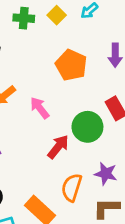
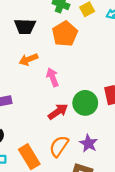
orange pentagon: (71, 65) -> (65, 34), moved

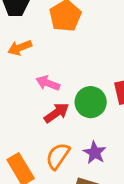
pink arrow: (53, 77) -> (48, 83), moved, turned -48

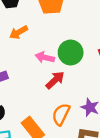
green circle: (91, 102) -> (71, 52), moved

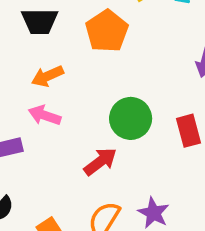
pink arrow: (45, 57) -> (45, 115), moved

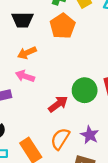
green circle: (131, 118) -> (85, 90), moved

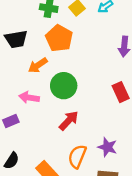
orange arrow: (27, 53) -> (38, 65), moved
green circle: (85, 90) -> (64, 86), moved

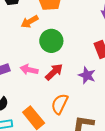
pink arrow: (29, 97) -> (29, 70), moved
purple star: (107, 147) -> (87, 75), moved

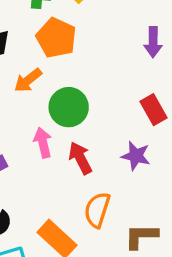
pink arrow: (29, 70) -> (43, 143), moved, turned 72
red arrow: (54, 72) -> (80, 158), turned -66

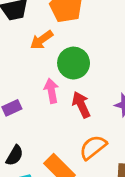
orange semicircle: (97, 210) -> (93, 147), turned 32

